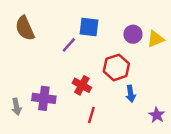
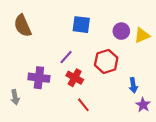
purple line: (69, 45) -> (66, 57), moved
blue arrow: (131, 94) -> (133, 85), moved
purple cross: (44, 98) -> (39, 78), moved
red line: (91, 115) -> (83, 105), turned -56

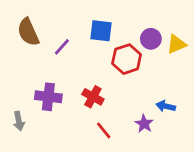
purple line: (66, 57) -> (62, 47), moved
red hexagon: (106, 61) -> (127, 59), moved
blue arrow: (133, 85) -> (166, 106), turned 112
purple star: (143, 105) -> (144, 124), moved

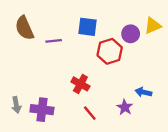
yellow triangle: (176, 44) -> (153, 26), moved
purple line: (62, 47) -> (54, 41), turned 42
purple cross: (48, 97) -> (42, 110), moved

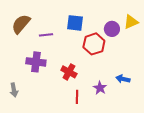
brown semicircle: (24, 28) -> (21, 24), turned 65
purple star: (125, 107) -> (100, 88), moved
purple cross: (42, 110) -> (36, 62), moved
red line: (90, 113) -> (77, 97), turned 40

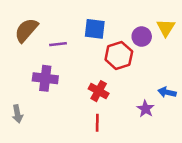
yellow triangle: (131, 22) -> (166, 28), turned -35
red cross: (69, 72) -> (99, 91), moved
blue arrow: (123, 79) -> (167, 92), moved
purple star: (100, 88) -> (145, 109), moved

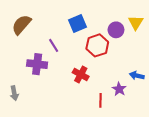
blue square: (95, 29) -> (78, 24), turned -30
purple line: (58, 44) -> (54, 45), moved, turned 64
red line: (97, 123) -> (100, 100), moved

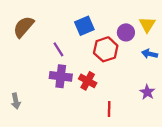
purple cross: (37, 64) -> (61, 76), moved
blue arrow: (137, 76) -> (150, 54), moved
purple star: (119, 89) -> (147, 92), moved

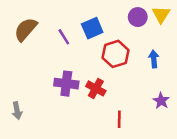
yellow triangle: (147, 25) -> (161, 15), moved
purple circle: (126, 32) -> (138, 17), moved
purple line: (58, 49) -> (64, 37), moved
blue arrow: (150, 54) -> (154, 59), moved, turned 72

